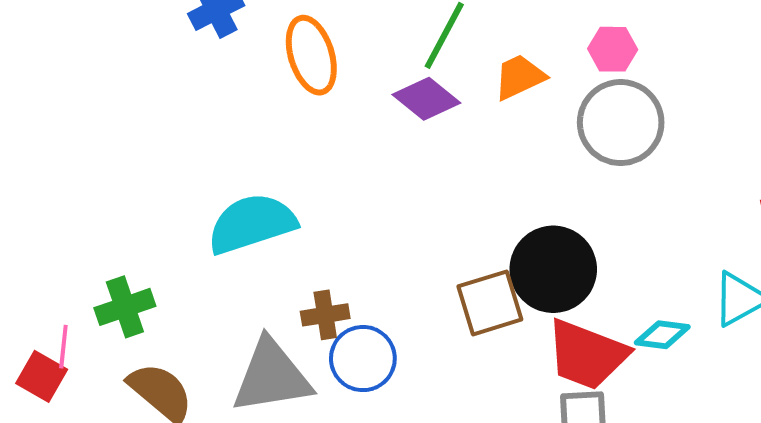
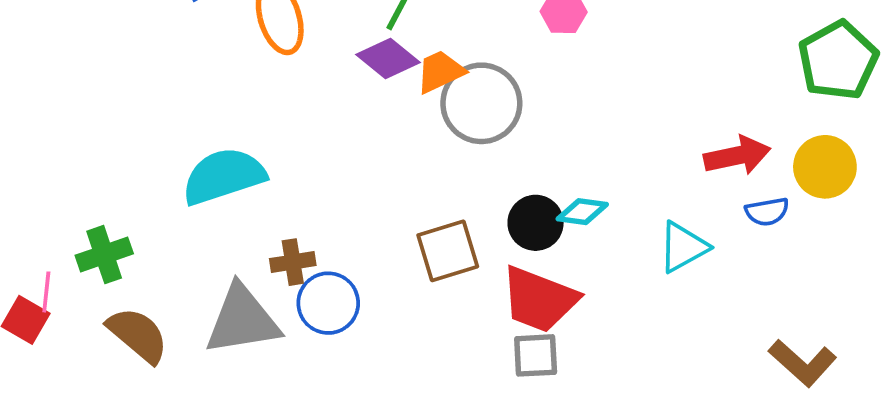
orange trapezoid: (520, 77) -> (440, 72), moved
gray circle: (621, 123) -> (481, 103), moved
black circle: (553, 269) -> (536, 223), moved, size x0.7
cyan diamond: (662, 335) -> (582, 212), moved

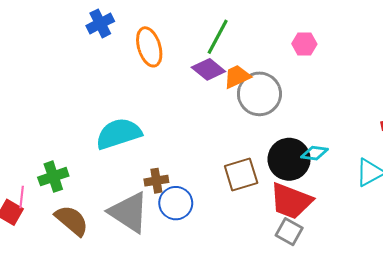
black circle: (536, 223) -> (289, 159), size x1.4
gray triangle: (242, 320) -> (129, 212), turned 42
gray square: (536, 355) -> (289, 232), turned 32

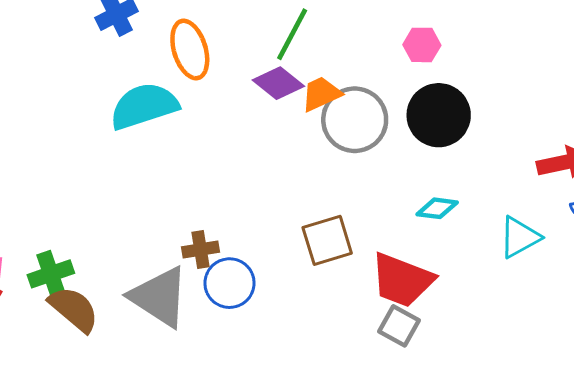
cyan semicircle: (119, 134) -> (144, 106), moved
black circle: (289, 159) -> (439, 115), moved
green cross: (53, 177) -> (51, 274), moved

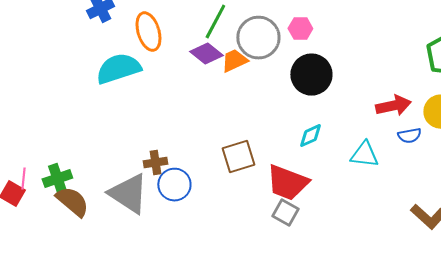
gray circle: (355, 120) -> (258, 38), moved
cyan diamond: (437, 208) -> (310, 136), turned -32
cyan triangle: (520, 237) -> (364, 155), turned 36

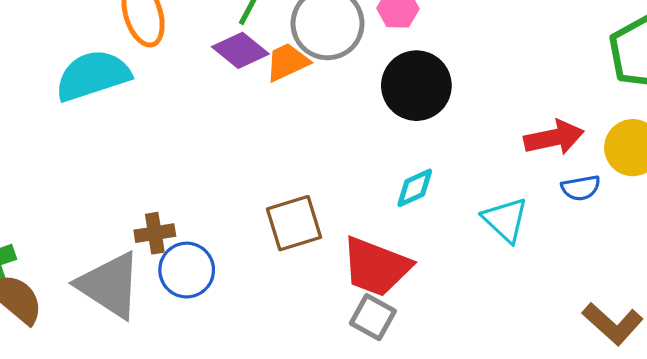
cyan triangle: (364, 155) -> (505, 220), turned 36

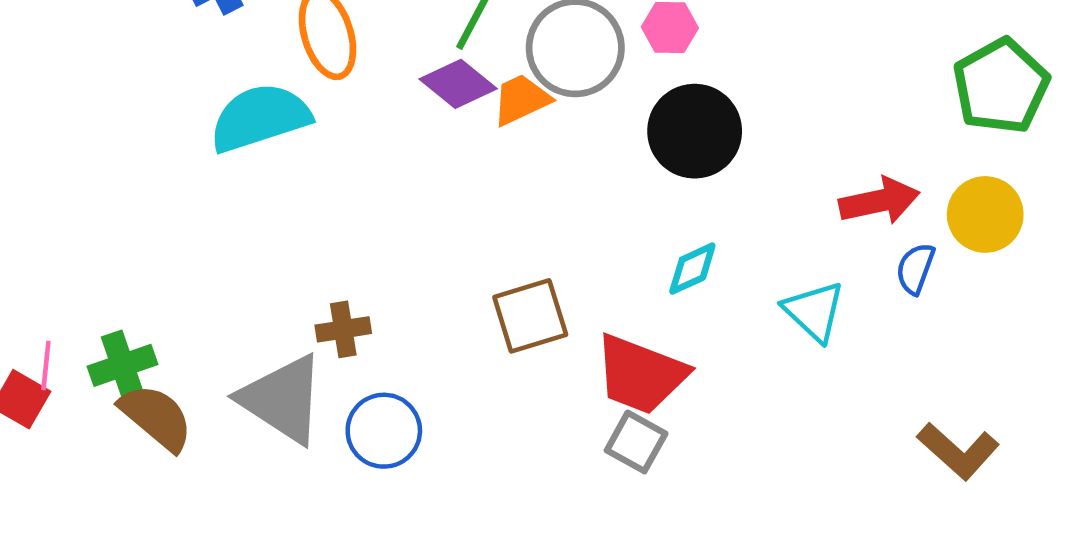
blue semicircle: (581, 188) -> (915, 269), turned 120
blue circle: (187, 270) -> (384, 431), moved

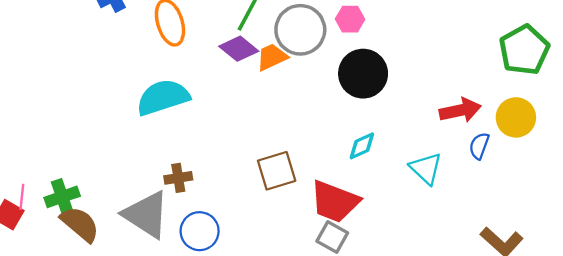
cyan semicircle: (260, 118) -> (163, 97), moved

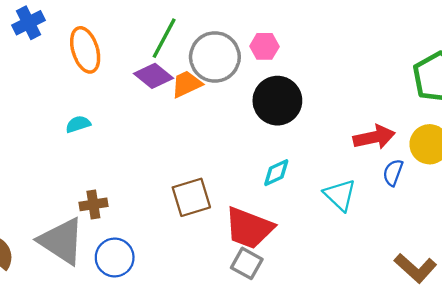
cyan semicircle: (163, 97) -> (78, 124), size x0.5

